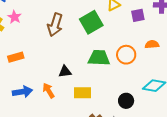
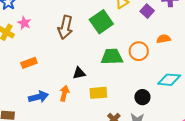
purple square: (138, 15) -> (147, 11), turned -32
orange arrow: (49, 90) -> (64, 93), turned 49

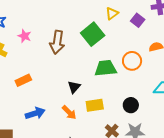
pink star: (24, 23) -> (24, 36), moved
black triangle: (79, 73) -> (74, 87), turned -32
orange arrow: (64, 93) -> (69, 112), moved, turned 126
black circle: (142, 97) -> (131, 105), moved

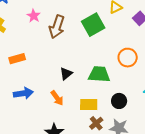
pink star: (24, 36) -> (34, 16), moved
green trapezoid: (106, 68) -> (99, 74), moved
yellow rectangle: (95, 105) -> (89, 105), moved

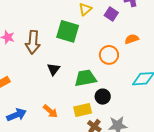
green square: (93, 25) -> (68, 31), turned -30
black triangle: (66, 74) -> (54, 69), moved
black circle: (119, 101) -> (103, 97), moved

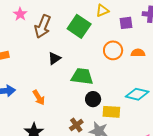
purple square: (111, 14) -> (126, 23), turned 32
orange circle: (109, 55) -> (113, 50), moved
yellow rectangle: (83, 110) -> (111, 112), moved

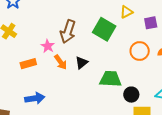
pink star: (20, 14) -> (48, 46), moved
orange arrow: (39, 98) -> (61, 62), moved
black circle: (93, 99) -> (131, 95), moved

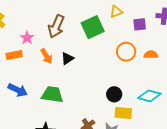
green square: (104, 29) -> (93, 27), turned 30
pink star: (48, 46) -> (27, 38), moved
green trapezoid: (110, 79) -> (52, 95), moved
blue arrow: (35, 98) -> (18, 90), turned 30

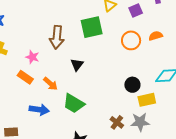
green square: (93, 27) -> (92, 27), turned 30
orange rectangle: (14, 55) -> (25, 77), turned 63
orange arrow: (46, 56) -> (50, 84), moved
green trapezoid: (52, 95) -> (74, 104), turned -140

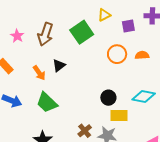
green square: (92, 27) -> (82, 32), turned -35
pink star: (32, 57) -> (17, 36), moved
orange arrow: (50, 84) -> (39, 73), moved

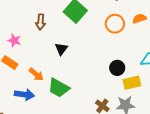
brown arrow: (45, 34) -> (41, 22), size x0.7
pink star: (17, 36) -> (14, 41), moved
orange arrow: (39, 73) -> (36, 74), moved

